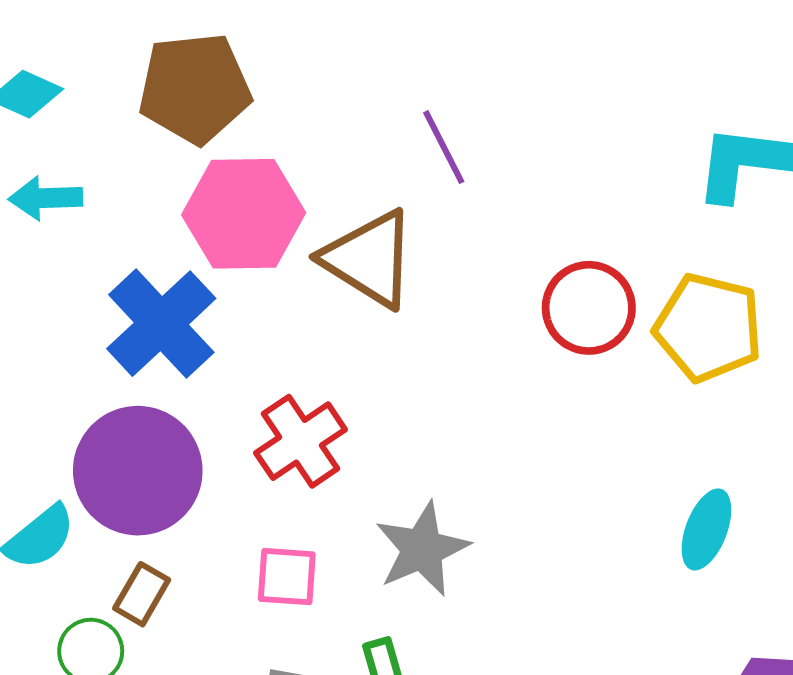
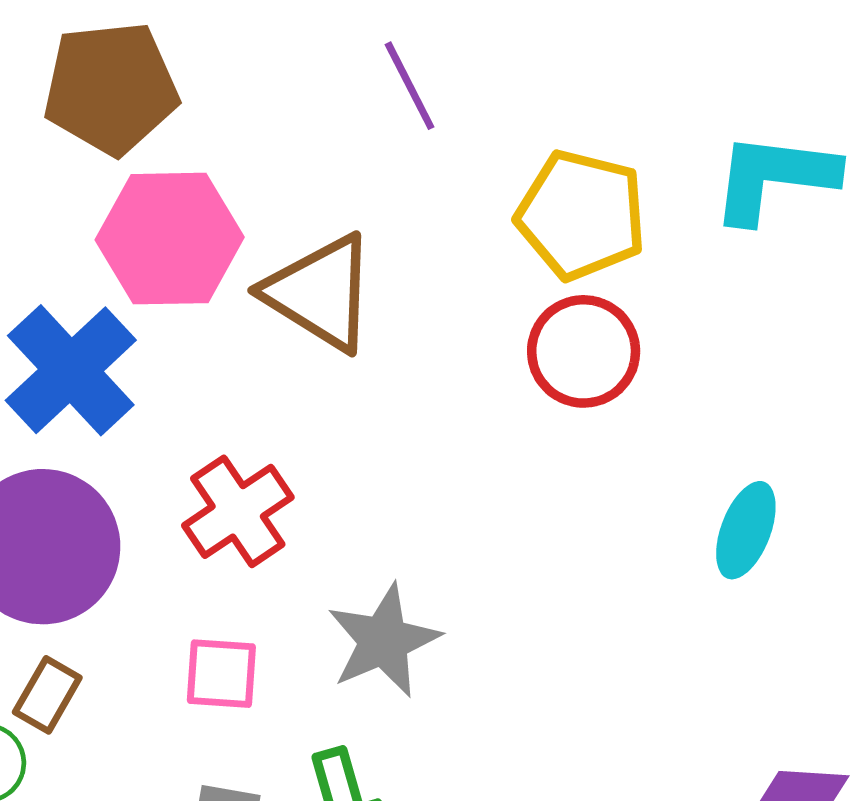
purple line: (444, 147) -> (410, 86), moved
yellow pentagon: (708, 327) -> (581, 215), moved
cyan ellipse: (706, 529) -> (746, 530), moved

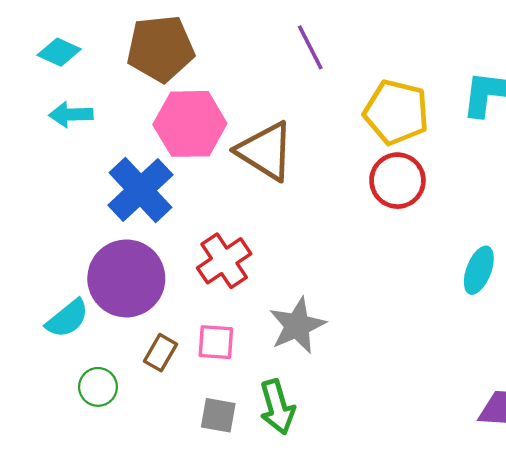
brown rectangle: (47, 695) -> (160, 353), moved

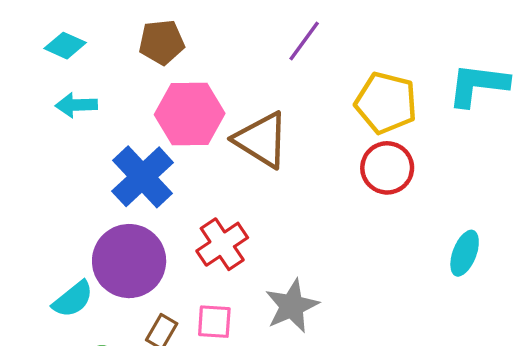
purple line: (310, 47) -> (304, 41), turned 63
brown pentagon: (160, 49) -> (162, 42), size x0.7

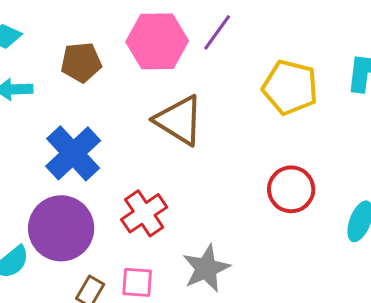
brown pentagon: (162, 42) -> (81, 62), moved
pink hexagon: (190, 114) -> (157, 41), moved
red circle: (387, 168) -> (291, 189), moved

